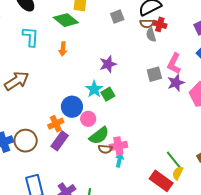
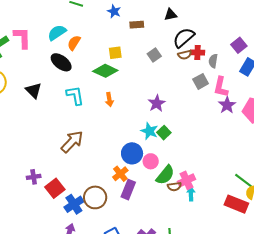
gray semicircle: (151, 35) -> (213, 61), moved, turned 40
gray square: (154, 74) -> (201, 81), moved

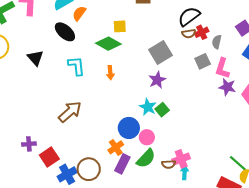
red cross: (197, 53) -> (202, 32), turned -32
gray square: (154, 55) -> (160, 52), moved, size x1.6
purple star: (227, 105) -> (227, 87), turned -30
green semicircle: (165, 175) -> (146, 158), moved

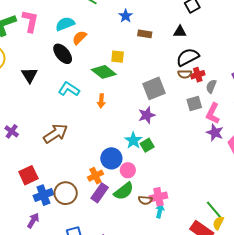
cyan L-shape: (76, 66) -> (69, 89), turned -60
purple cross: (29, 144) -> (12, 131), moved, turned 32

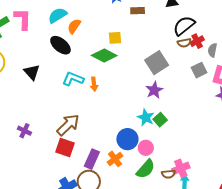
orange arrow: (101, 101) -> (94, 84), moved
red square: (28, 175) -> (65, 147), moved, turned -36
purple rectangle: (100, 193) -> (92, 159), moved

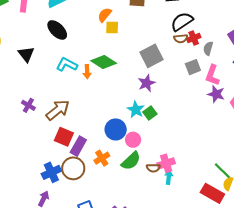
orange semicircle: (74, 26) -> (105, 15), moved
green diamond: (104, 55) -> (104, 62), moved
purple cross: (24, 131) -> (28, 105), moved
red square: (65, 147) -> (64, 137), moved
orange cross: (115, 159) -> (102, 158), moved

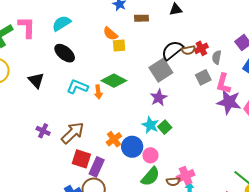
orange semicircle: (105, 15) -> (110, 34), turned -84
black semicircle: (182, 21) -> (172, 50), moved
purple star: (216, 94) -> (229, 102), size x1.4
orange cross: (102, 158) -> (114, 139), moved

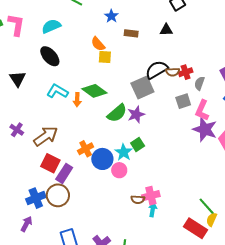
cyan star: (150, 125) -> (123, 152), moved
green semicircle: (150, 177) -> (117, 113), moved

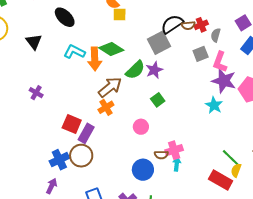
orange arrow: (77, 100) -> (95, 59), size x1.6
brown arrow: (46, 136) -> (110, 87), moved
cyan star: (123, 152) -> (214, 105), moved
blue circle: (102, 159) -> (143, 170), moved

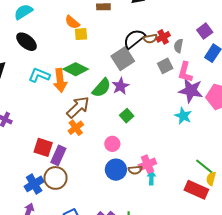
blue circle: (143, 170) -> (116, 170), moved

